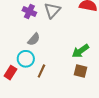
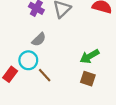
brown line: (41, 71) -> (45, 75), turned -72

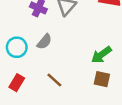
cyan circle: (28, 60) -> (17, 47), moved

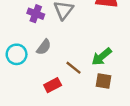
brown line: (54, 80) -> (74, 68), moved
red rectangle: (17, 83) -> (53, 85), moved, turned 35

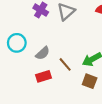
gray semicircle: (44, 47) -> (43, 53), moved

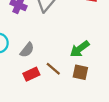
brown line: (65, 64) -> (53, 69), moved

